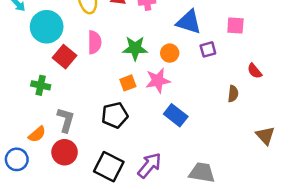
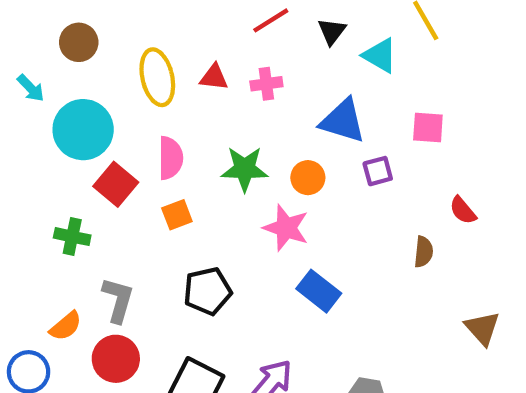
pink star: (158, 81) -> (286, 228), turned 30
orange square: (128, 83) -> (177, 215), moved

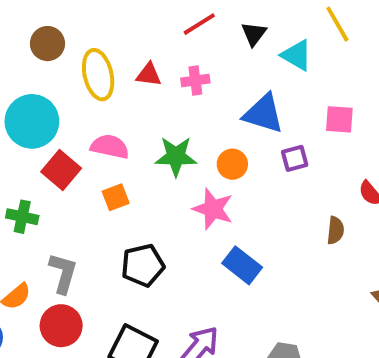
brown circle: (79, 42) -> (47, 44), moved
pink semicircle: (170, 158) -> (110, 147), turned -78

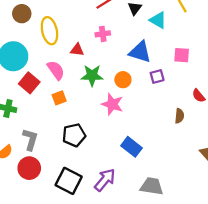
red triangle: (149, 75) -> (77, 50), moved
pink semicircle: (110, 147) -> (56, 70), turned 42
blue rectangle: (242, 265) -> (131, 147), moved

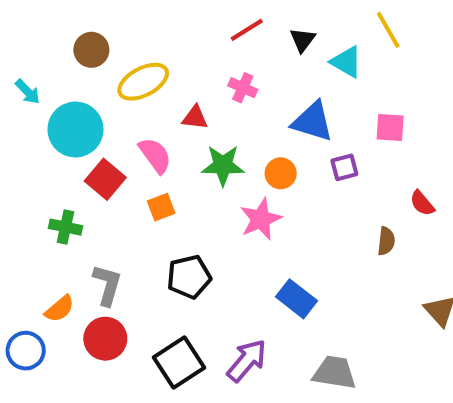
yellow ellipse: (49, 31) -> (143, 82), turned 75
pink cross: (103, 34) -> (243, 88), turned 32
pink star: (112, 104) -> (261, 219), turned 30
black square: (69, 181) -> (179, 363), turned 30

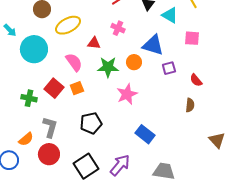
pink square: (390, 127) -> (192, 38), moved
orange circle: (281, 173) -> (134, 62), moved
red square: (105, 179) -> (54, 88), moved
red semicircle: (422, 203) -> (196, 80), moved

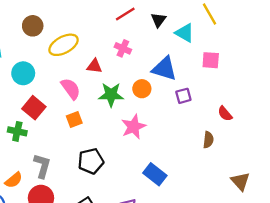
cyan circle: (34, 49) -> (23, 73), size x0.7
red semicircle: (196, 80) -> (225, 114), moved
red square: (54, 88) -> (34, 108), moved

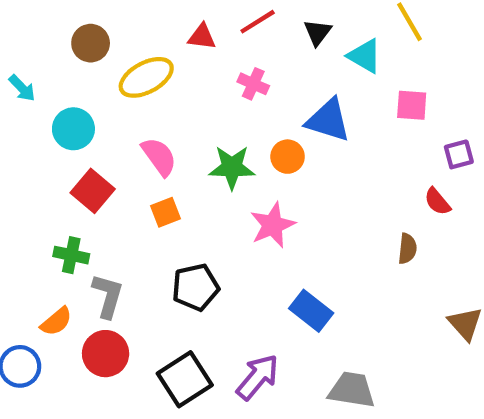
red triangle: (94, 66) -> (202, 37), moved
purple square: (183, 96) -> (459, 154), moved
green cross: (17, 131) -> (71, 255), moved

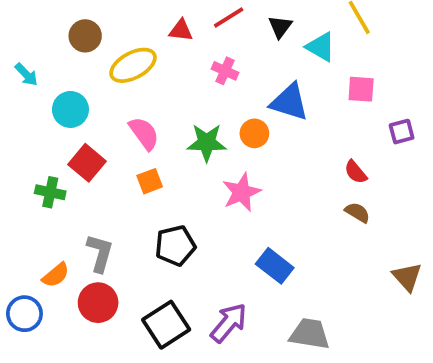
red semicircle: (437, 202) -> (356, 172), moved
brown semicircle: (407, 249) -> (357, 212), turned -65
green cross: (71, 255) -> (50, 192), moved

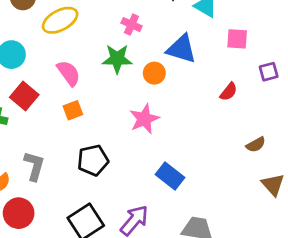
green star: (207, 143) -> (117, 59), moved
red semicircle: (356, 172) -> (229, 92), moved, turned -102
brown semicircle: (357, 212) -> (256, 145), moved, turned 120
red circle: (98, 303) -> (19, 213), moved

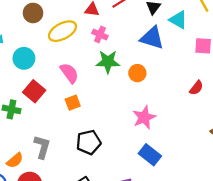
pink cross: (131, 25) -> (100, 35), moved
blue triangle: (181, 49) -> (152, 38), moved
pink star: (144, 119) -> (144, 117), moved

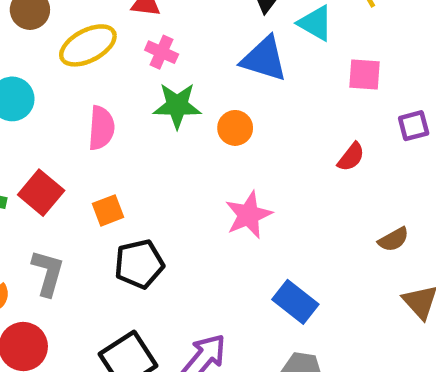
pink semicircle: (69, 73) -> (101, 128), turned 40
red square: (34, 91) -> (41, 193), moved
orange square: (73, 103) -> (108, 210), moved
blue rectangle: (150, 155) -> (295, 302), moved

